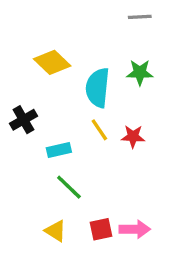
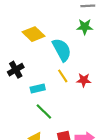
green star: (140, 72) -> (85, 27), moved
cyan semicircle: (98, 88) -> (62, 50), turned 145

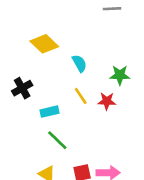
green star: (85, 27) -> (120, 75), moved
cyan semicircle: (62, 50) -> (79, 63), size x0.6

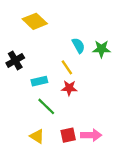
cyan semicircle: (79, 63) -> (78, 46), moved
red star: (107, 101) -> (69, 88), moved

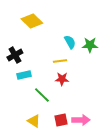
yellow line: (67, 67) -> (60, 61), turned -64
cyan rectangle: (39, 81) -> (24, 75), moved

